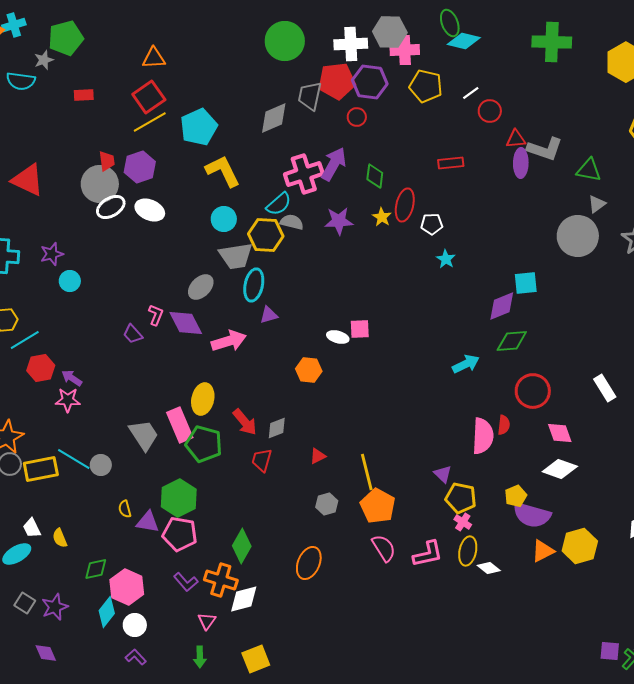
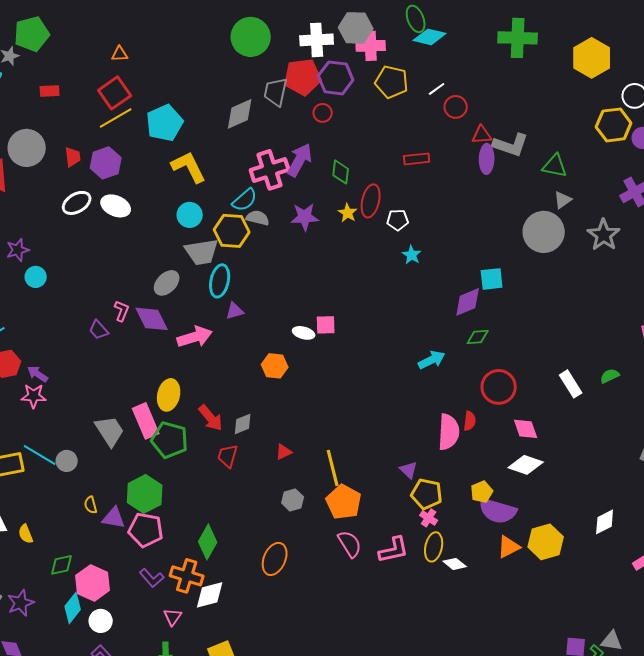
orange triangle: (154, 58) -> (120, 54), size x0.7
gray circle: (100, 184) -> (27, 148), moved
green diamond: (512, 341) -> (478, 337), size x0.7

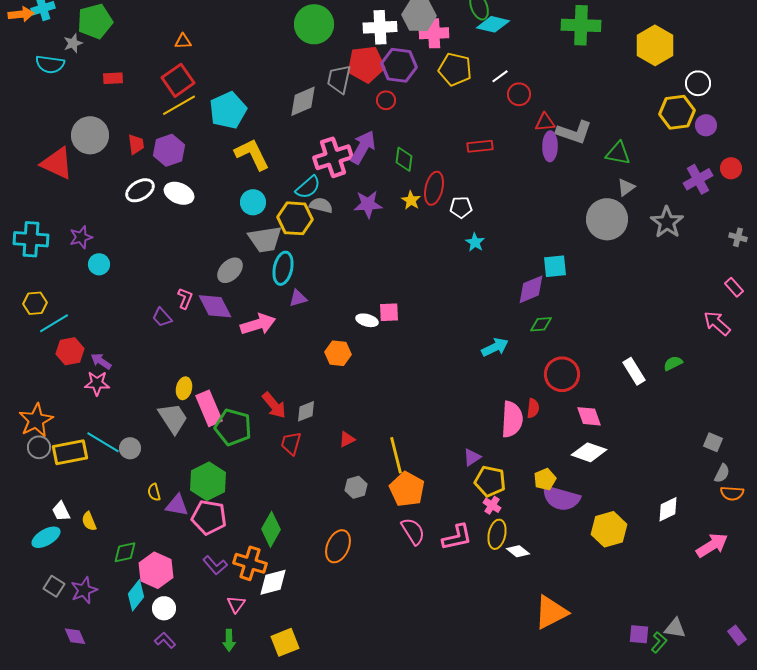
yellow ellipse: (169, 395) -> (184, 388), moved, size x0.7
purple triangle: (409, 470) -> (472, 457), turned 42
orange triangle: (509, 547) -> (551, 612), moved, size x1.5

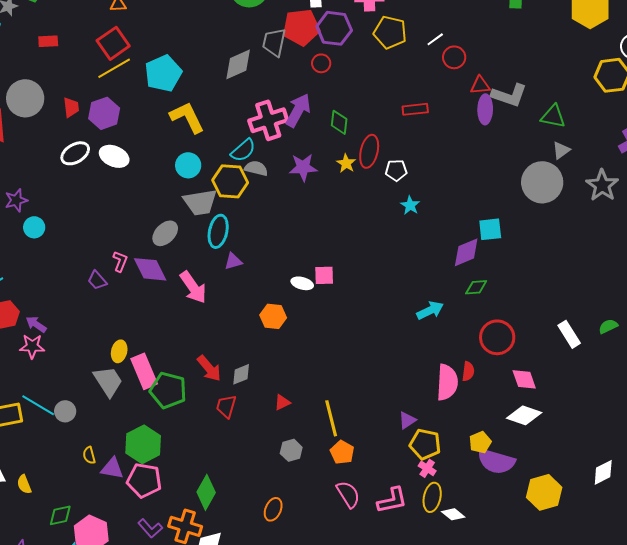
pink arrow: (258, 324) -> (193, 287), turned 72
orange pentagon: (407, 489) -> (342, 452), size x0.7
orange ellipse: (338, 546) -> (273, 509), size x0.7

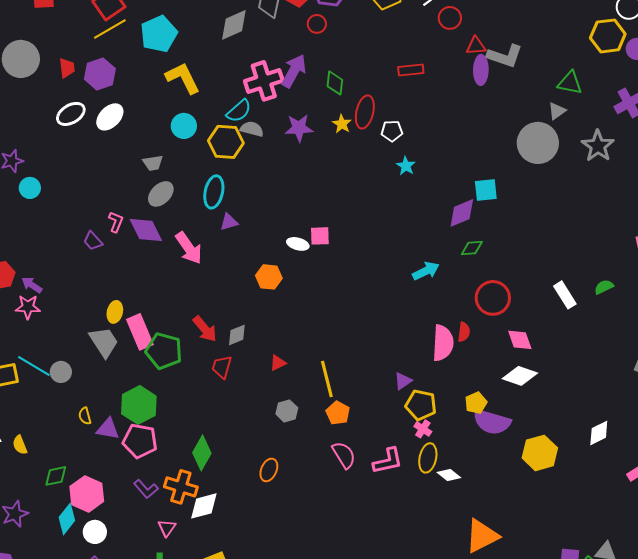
green triangle: (553, 116) -> (570, 83), moved
white ellipse: (114, 156) -> (110, 117), turned -68
gray trapezoid: (200, 202) -> (153, 163), moved, size x0.6

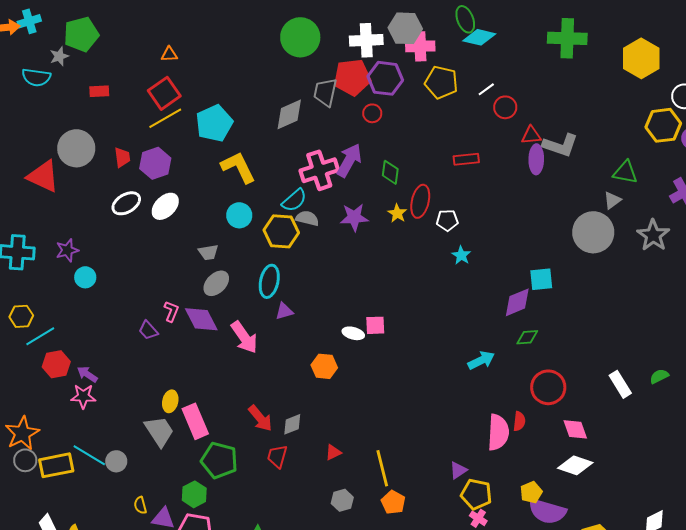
green pentagon: (164, 351) -> (219, 460), moved
green hexagon: (139, 405) -> (194, 494), size x0.7

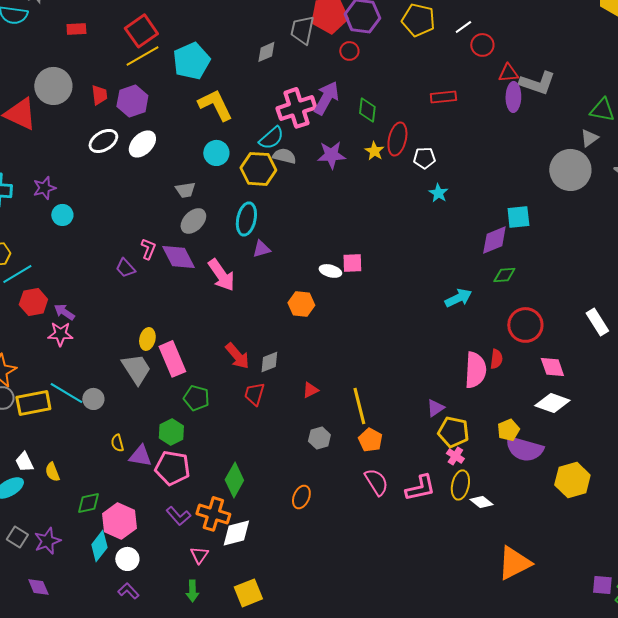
gray diamond: (289, 114) -> (266, 52), size x0.7
green pentagon: (219, 460) -> (196, 398), size x0.7

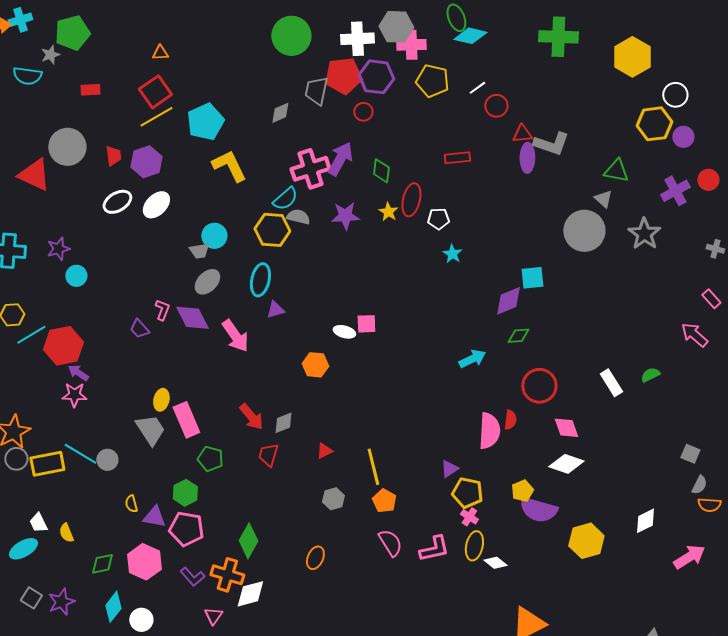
gray triangle: (589, 138) -> (603, 199), turned -42
cyan circle: (216, 153) -> (214, 236), moved
red hexagon: (33, 302) -> (63, 346), moved, size x1.4
pink hexagon: (119, 521) -> (144, 562), moved

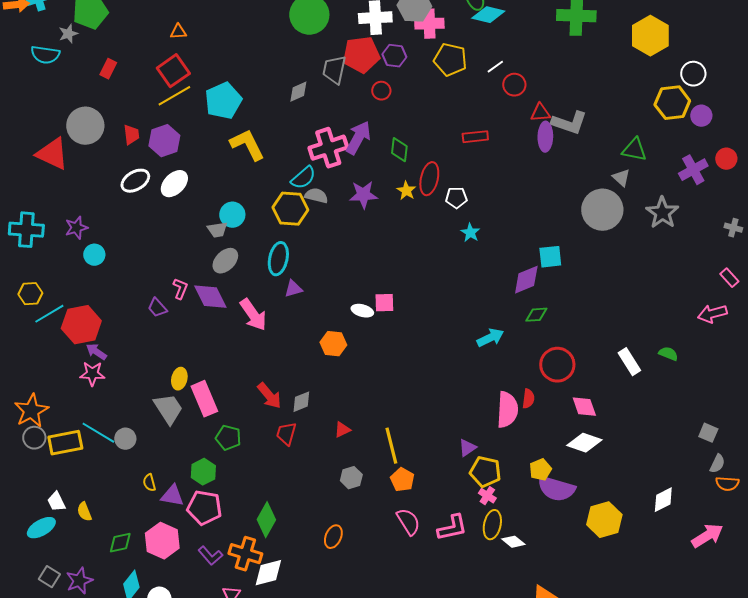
purple hexagon: (376, 77) -> (394, 56), size x0.7
red rectangle: (90, 90) -> (108, 69), turned -60
pink arrow: (694, 335) -> (712, 314), turned -56
green semicircle: (650, 375) -> (668, 354), turned 48

